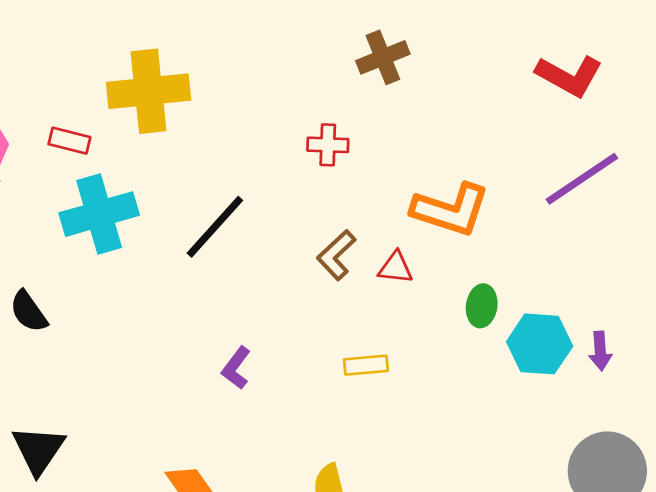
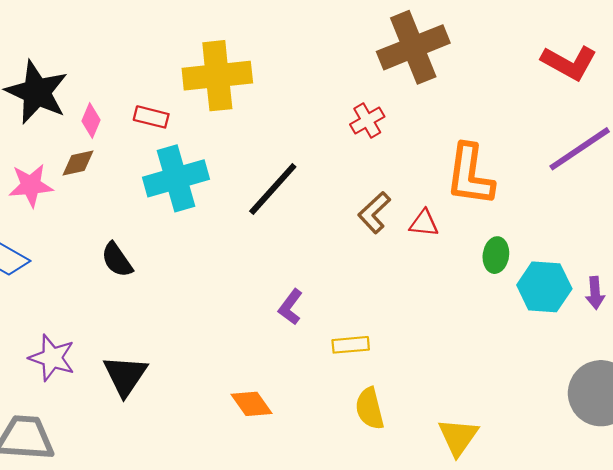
brown cross: (383, 57) -> (413, 47), size x1.6
red cross: (328, 145) -> (367, 120), turned -32
orange L-shape: (451, 210) -> (470, 175), turned 80
yellow rectangle: (366, 365) -> (351, 345), moved

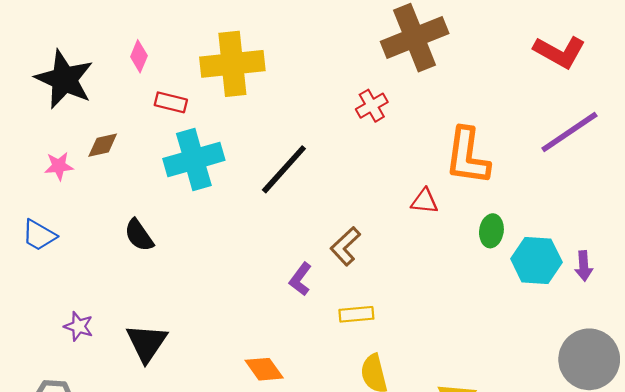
pink diamond: (91, 120) -> (139, 56), moved
pink star: (31, 185) -> (59, 166), size x0.7
brown L-shape: (374, 213) -> (345, 246), moved
purple star: (52, 358) -> (79, 326), size x0.7

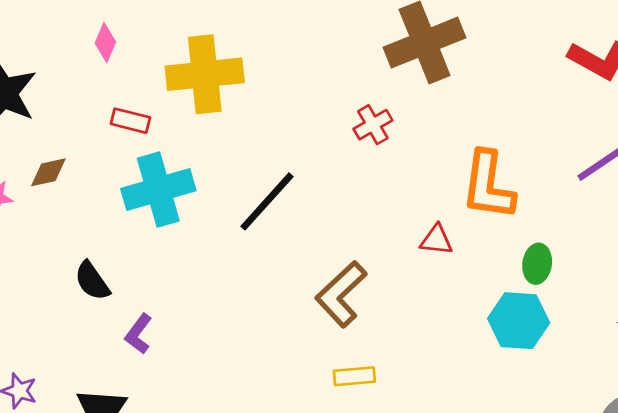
pink diamond: (139, 56) -> (105, 43), moved
green ellipse: (491, 231) -> (537, 264), moved
brown L-shape: (345, 246) -> (341, 294), size x1.4
cyan hexagon: (536, 260) -> (519, 321), moved
purple L-shape: (300, 279) -> (138, 334), moved

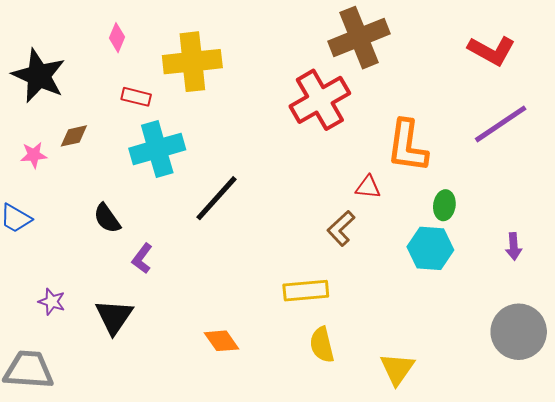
red cross: (373, 125) -> (320, 100), size x2.0
black line: (267, 201) -> (216, 198), moved
brown L-shape: (341, 294) -> (341, 228), moved, size x0.7
yellow rectangle: (354, 376) -> (306, 291), size x1.4

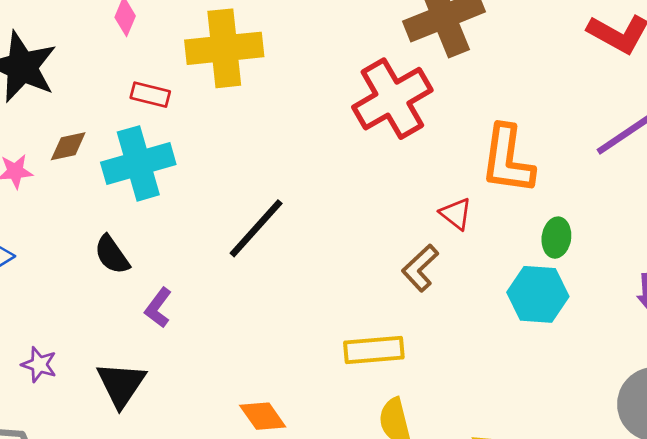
cyan cross: (157, 149) -> (138, 163), moved
red triangle: (368, 187) -> (456, 214), turned 32

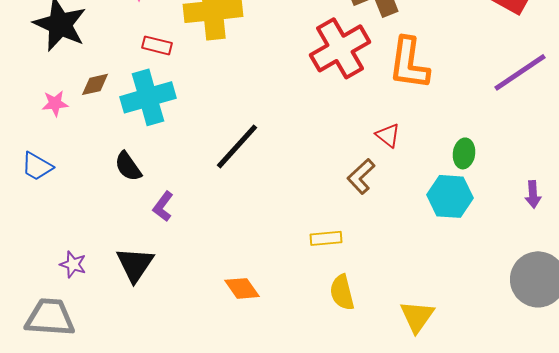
orange L-shape: (507, 159) -> (409, 63), moved
yellow rectangle: (374, 350) -> (326, 238), size x0.7
purple star: (39, 365) -> (73, 264), moved

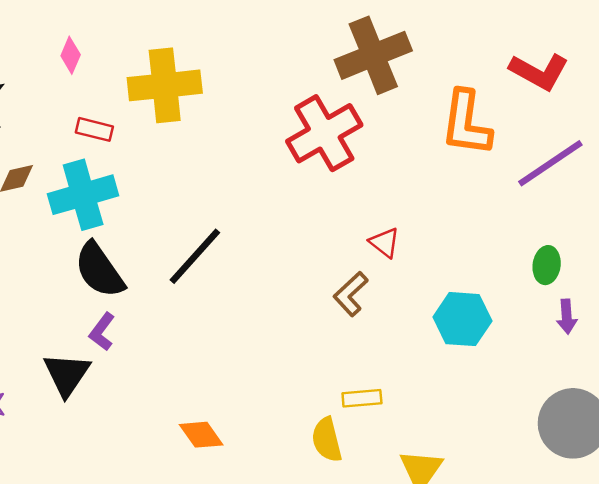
orange L-shape: (409, 63) -> (466, 123), moved
green ellipse: (464, 153) -> (547, 265), moved
black semicircle: (128, 166) -> (99, 270), moved, size x1.5
yellow rectangle: (326, 238) -> (362, 398), moved
black triangle: (135, 264) -> (67, 374), moved

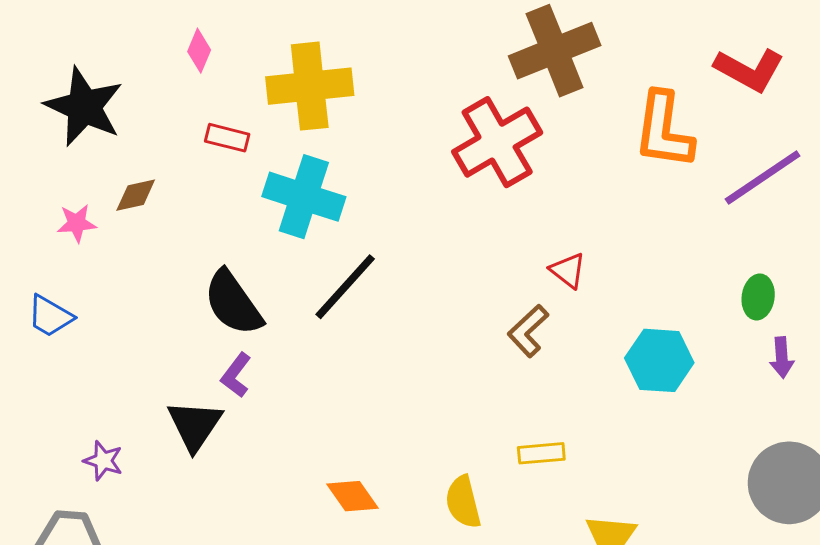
cyan cross: (83, 195) -> (304, 197), moved, turned 34
yellow semicircle: (327, 440) -> (463, 502), moved

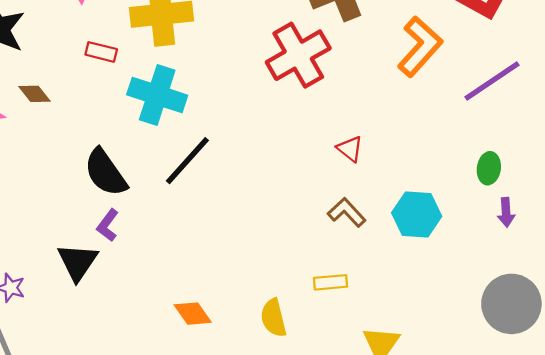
orange L-shape: (664, 130) -> (420, 47), turned -146
brown diamond: (136, 195) -> (34, 94), turned 64
brown L-shape: (528, 331) -> (347, 212), moved, turned 90

